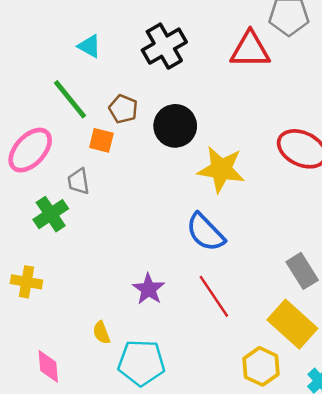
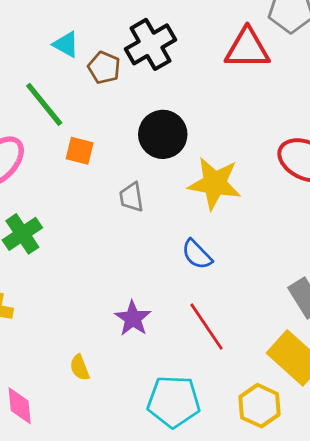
brown pentagon: (123, 109) -> (104, 68), moved
gray trapezoid: (78, 181) -> (131, 197), moved
blue semicircle: (205, 232) -> (197, 254), size x0.7
cyan pentagon: (141, 363) -> (174, 402), moved

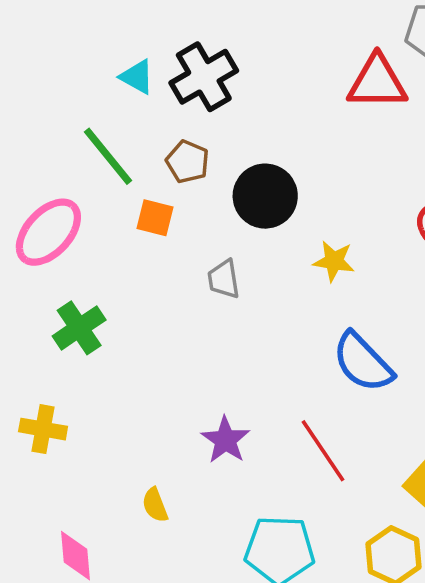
black cross: (151, 44) -> (204, 77), moved
brown pentagon: (104, 68) -> (188, 162), moved
yellow star: (215, 183) -> (334, 261), size x0.6
blue semicircle: (197, 254) -> (363, 362), moved, size x1.5

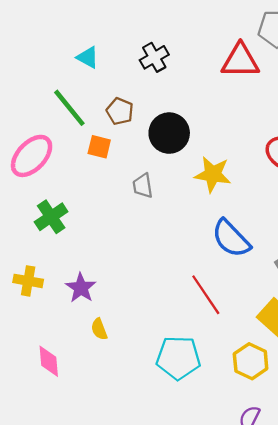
black cross: (204, 77) -> (154, 57), moved, size x0.7
yellow star: (334, 261) -> (213, 174), size x1.4
purple star: (225, 440) -> (81, 288), moved

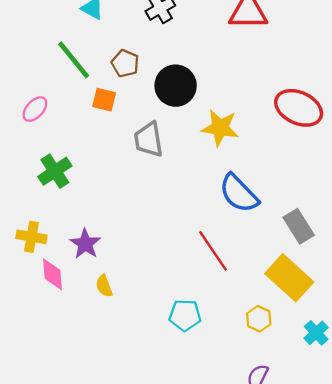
pink ellipse: (32, 156) -> (35, 109), size x0.6
gray trapezoid: (143, 186) -> (149, 140), size x1.4
cyan pentagon: (178, 358) -> (185, 315), size x0.7
pink diamond: (49, 361) -> (53, 274), moved
yellow hexagon: (251, 361) -> (259, 319), size x0.7

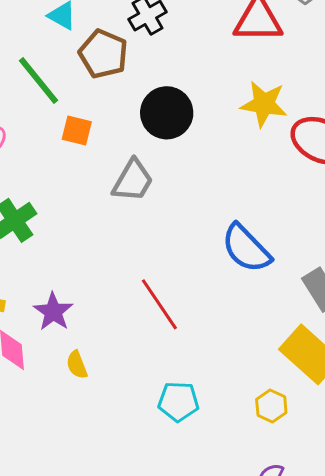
brown pentagon: (125, 63) -> (103, 54), moved, size x1.4
yellow star: (220, 128) -> (264, 104), moved
gray trapezoid: (149, 140) -> (133, 181), turned -141
red line: (213, 251) -> (159, 304), moved

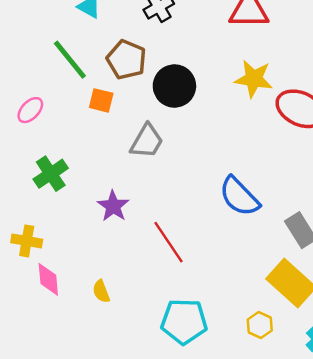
brown pentagon: (103, 54) -> (126, 60), moved
purple star: (53, 312) -> (113, 206), moved
cyan pentagon: (178, 402) -> (184, 321), size x1.4

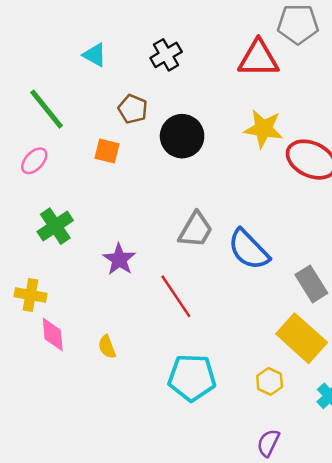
green line: (70, 60) -> (47, 109), moved
brown pentagon: (126, 60) -> (133, 109), size x0.7
gray trapezoid: (147, 141) -> (196, 230), moved

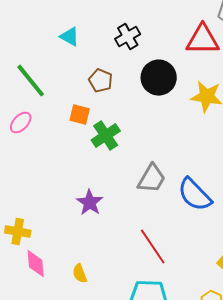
black circle: (182, 136) -> (159, 78), moved
green cross: (55, 226) -> (106, 136), moved
red line: (176, 296) -> (153, 247), moved

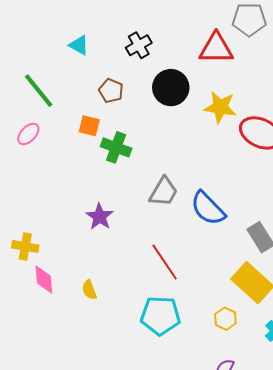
green cross: (106, 136) -> (116, 147), turned -36

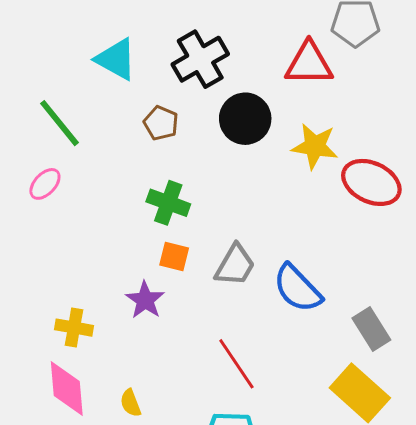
cyan triangle: (79, 45) -> (116, 59), size x1.5
black cross: (139, 45) -> (200, 59), size x1.5
orange square: (89, 126) -> (174, 256), moved
yellow cross: (25, 246) -> (74, 328), moved
pink diamond: (44, 280) -> (67, 388), size x1.4

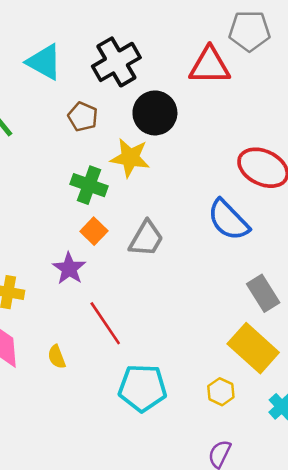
yellow star: (315, 146) -> (130, 158), moved
orange square: (174, 256) -> (94, 231), turned 30
blue semicircle: (297, 288) -> (228, 220), moved
red line: (236, 364) -> (105, 323), moved

